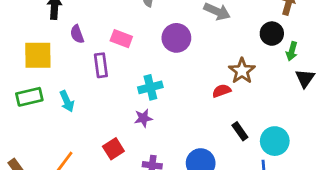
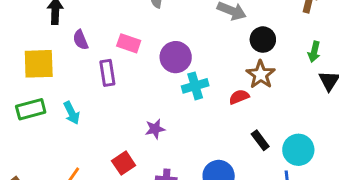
black circle: (272, 34) -> (263, 40), moved
purple circle: (176, 38) -> (176, 57), moved
cyan cross: (150, 87) -> (195, 86), moved

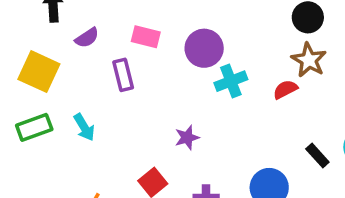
purple semicircle: (81, 40) -> (87, 38), turned -96
yellow square: (39, 64) -> (39, 72), turned 32
black rectangle: (260, 140) -> (317, 155), moved

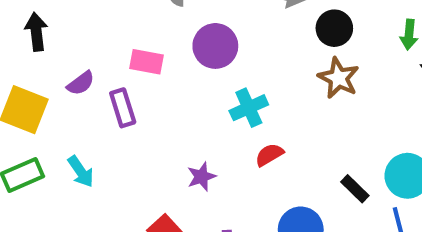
purple semicircle: (87, 38) -> (81, 83), moved
purple circle: (204, 48) -> (215, 46), moved
red semicircle: (285, 89) -> (269, 155), moved

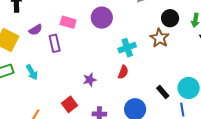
black circle: (334, 28) -> (170, 18), moved
cyan cross: (249, 108) -> (127, 48), moved
red semicircle: (269, 155) -> (123, 72), turned 136

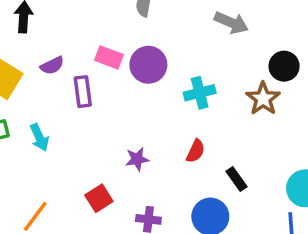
purple circle: (102, 18) -> (148, 65), moved
cyan cross: (127, 48) -> (200, 93), moved
black rectangle: (163, 92) -> (236, 179), moved

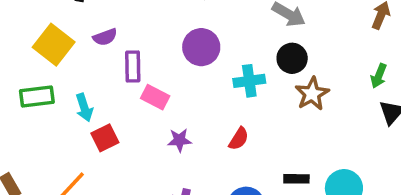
pink rectangle: (109, 57) -> (155, 97), moved
black circle: (284, 66) -> (292, 58), moved
black rectangle: (236, 179) -> (296, 179), moved, turned -60
red square: (99, 198) -> (105, 138), moved

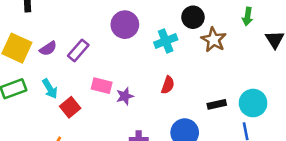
purple semicircle: (105, 37) -> (48, 49), moved
purple rectangle: (133, 67) -> (78, 50), turned 55
green arrow: (379, 76) -> (248, 16), moved
pink rectangle: (155, 97) -> (102, 86), moved

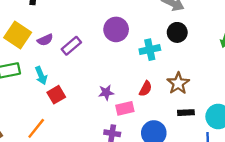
brown star: (214, 40) -> (178, 83), moved
pink rectangle: (102, 86) -> (125, 108), moved, turned -36

